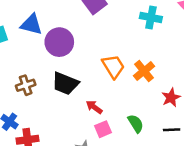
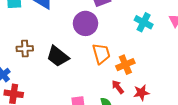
purple circle: (59, 42) -> (85, 23), moved
red arrow: (94, 107) -> (118, 87), moved

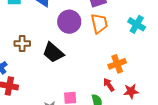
purple circle: (85, 23) -> (69, 22), moved
orange trapezoid: (101, 54) -> (99, 23), moved

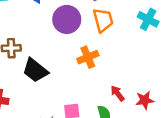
black trapezoid: (53, 53) -> (35, 70), moved
orange cross: (117, 64) -> (88, 57), moved

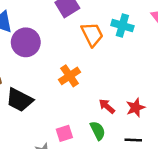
purple circle: (67, 19) -> (26, 42), moved
orange trapezoid: (103, 20) -> (92, 34), moved

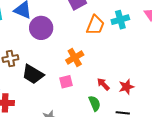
cyan cross: (122, 26) -> (120, 20), turned -36
orange trapezoid: (92, 34) -> (95, 25), turned 45
pink square: (64, 133) -> (66, 82), moved

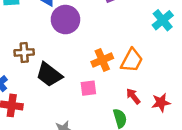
cyan cross: (120, 20) -> (163, 20), turned -30
orange trapezoid: (95, 25) -> (132, 60), moved

